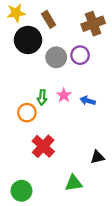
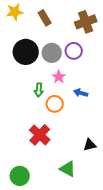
black circle: (28, 40) -> (26, 52), moved
pink star: (64, 95) -> (59, 77), moved
orange circle: (27, 113) -> (55, 104), moved
green triangle: (74, 183) -> (68, 169), turned 36

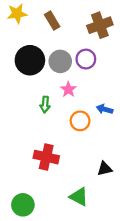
blue arrow: (81, 93) -> (105, 109), moved
orange circle: (55, 104) -> (80, 121), moved
red cross: (40, 135) -> (46, 157), turned -30

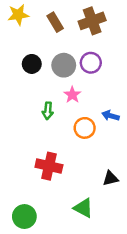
brown cross: (100, 25) -> (92, 21), moved
black circle: (30, 60) -> (32, 64), size x0.6

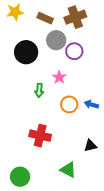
brown rectangle: (55, 22) -> (45, 18), turned -35
black circle: (32, 64) -> (26, 52), size x1.5
gray circle: (64, 65) -> (56, 40), moved
blue arrow: (110, 116) -> (91, 104), moved

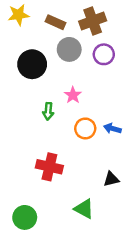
purple circle: (74, 51) -> (104, 54), moved

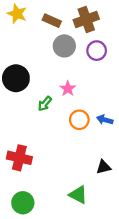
yellow star: (19, 15) -> (17, 14), turned 30
black circle: (32, 64) -> (16, 78), moved
green arrow: (48, 111) -> (45, 104), turned 35
red cross: (49, 167) -> (19, 158), moved

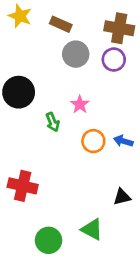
brown cross: (86, 19) -> (119, 28), moved, turned 30
green arrow: (45, 104) -> (53, 122), turned -63
green circle: (23, 203) -> (49, 240), moved

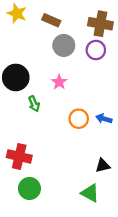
pink star: (80, 104) -> (59, 82), moved
green arrow: (53, 122) -> (34, 104), moved
green triangle: (92, 229) -> (90, 193), moved
green circle: (49, 240) -> (29, 188), moved

